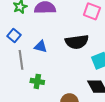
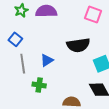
blue triangle: (41, 47) -> (47, 60), moved, turned -48

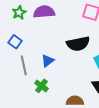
green cross: (39, 85) -> (41, 86), turned 32

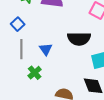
blue triangle: (48, 61) -> (46, 49), turned -40

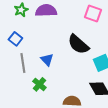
black semicircle: (79, 39) -> (78, 44), turned 50

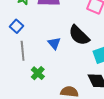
blue triangle: (47, 60) -> (54, 43), moved

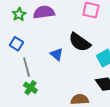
green cross: (38, 73) -> (30, 88), moved

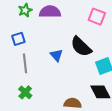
blue square: (17, 44) -> (18, 39), turned 32
green cross: (30, 88) -> (25, 92), moved

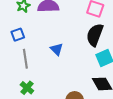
black semicircle: (81, 47) -> (95, 35), moved, turned 70

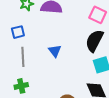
green cross: (27, 88) -> (21, 86), turned 32

